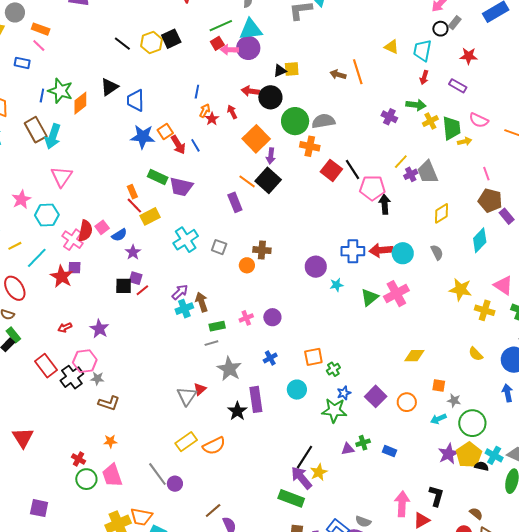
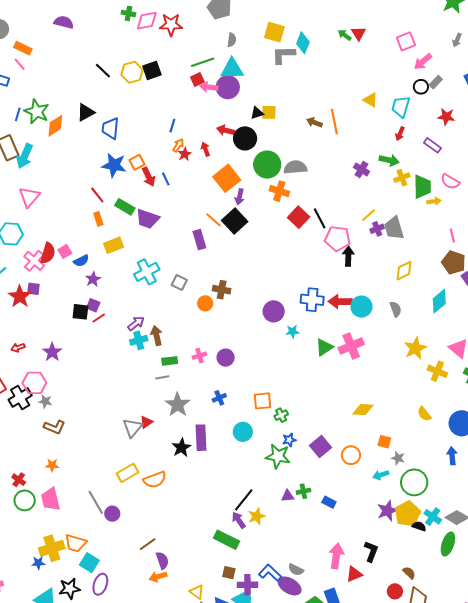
red line: (134, 206) -> (97, 195), moved
yellow star: (460, 289) -> (415, 348), turned 30
purple arrow: (301, 478) -> (239, 520), size x0.7

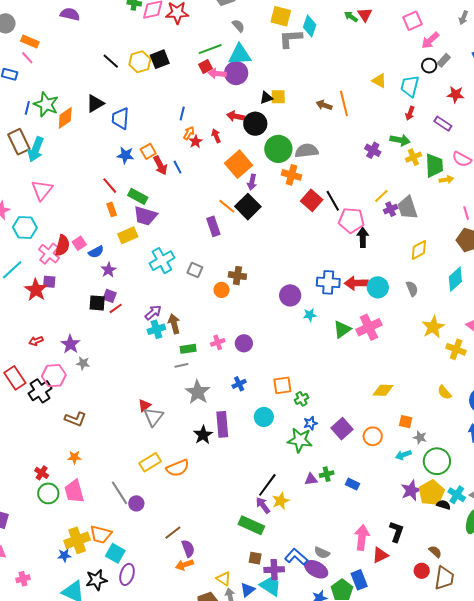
gray semicircle: (232, 40) -> (238, 26), turned -48
blue star: (114, 165) -> (125, 155), size x0.7
purple trapezoid: (147, 219) -> (145, 216), moved
gray star: (45, 401) -> (83, 363), moved
red triangle: (146, 422) -> (145, 405), moved

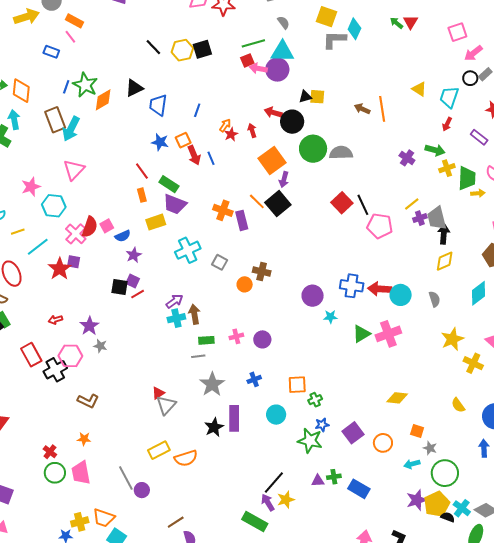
blue line: (182, 114) -> (197, 110), moved
orange cross: (292, 175) -> (223, 210), moved
black arrow: (363, 237) -> (444, 234), moved
blue rectangle: (352, 484) -> (359, 489), size x1.5
yellow cross: (77, 540) -> (80, 522), size x0.7

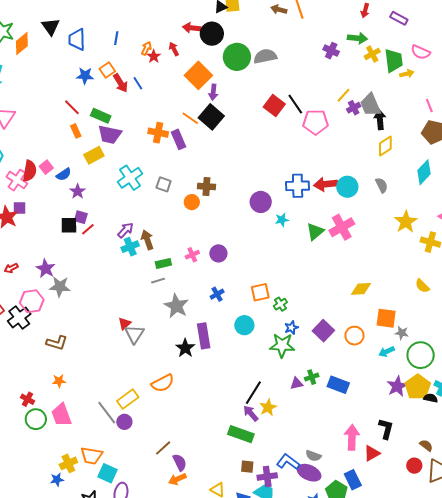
black triangle: (134, 88) -> (51, 27), turned -30
gray star: (100, 346) -> (60, 287), size x1.5
orange square: (417, 431) -> (386, 318), size x1.5
yellow rectangle: (159, 450) -> (128, 399), moved

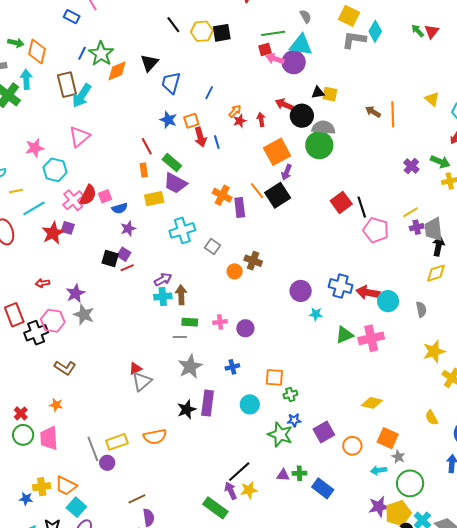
gray semicircle: (265, 56) -> (324, 128), moved

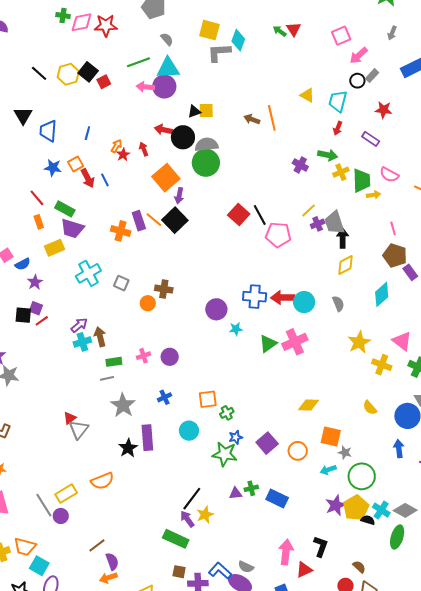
black square: (222, 33) -> (88, 72), turned -30
red square: (265, 49) -> (104, 82), moved
purple rectangle: (240, 208) -> (139, 221), moved

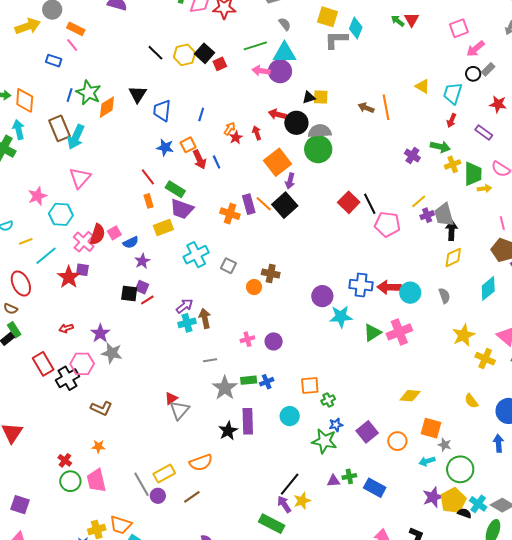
cyan star: (236, 329) -> (341, 317), size x1.6
green rectangle: (114, 362) -> (249, 380), moved
brown line: (97, 545) -> (192, 497), moved

